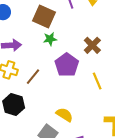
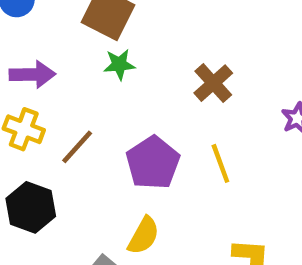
purple pentagon: (67, 65) -> (153, 163), moved
yellow semicircle: (64, 115) -> (144, 236), turned 84

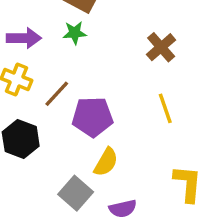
green star: (119, 64) -> (75, 33), moved
purple pentagon: (153, 163) -> (93, 117), moved, turned 30

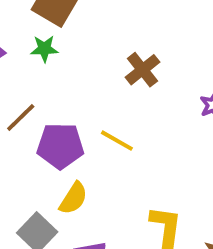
yellow line: (165, 108) -> (117, 141), moved, turned -44

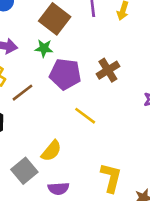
purple pentagon: (60, 146) -> (65, 74), moved

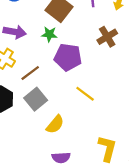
brown cross: (108, 70) -> (107, 37), moved
gray square: (24, 171) -> (36, 99), moved

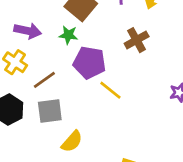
yellow line: (85, 94) -> (110, 90), moved
gray square: (36, 99) -> (50, 111), turned 30

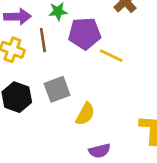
brown line: (44, 80) -> (43, 40), moved, turned -50

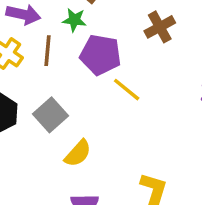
gray square: (57, 89) -> (50, 115), turned -35

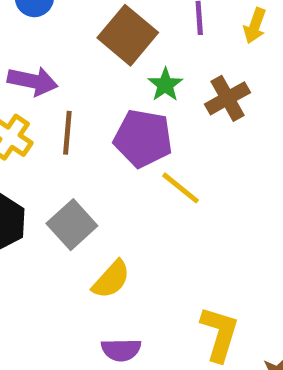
green star: (74, 20) -> (165, 85), moved, turned 30

